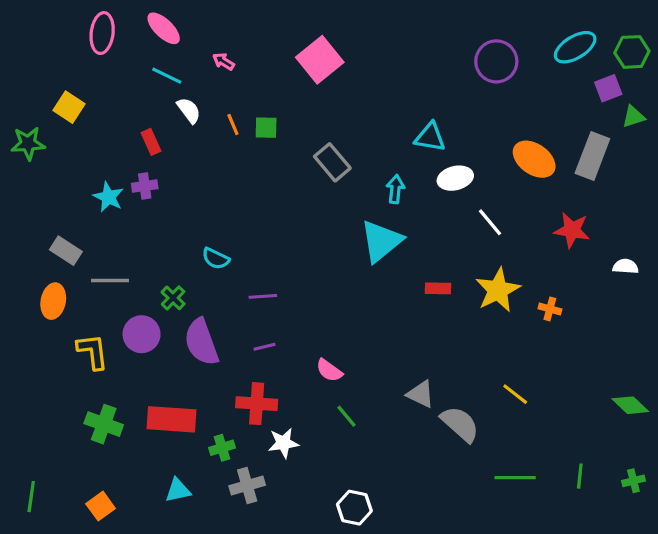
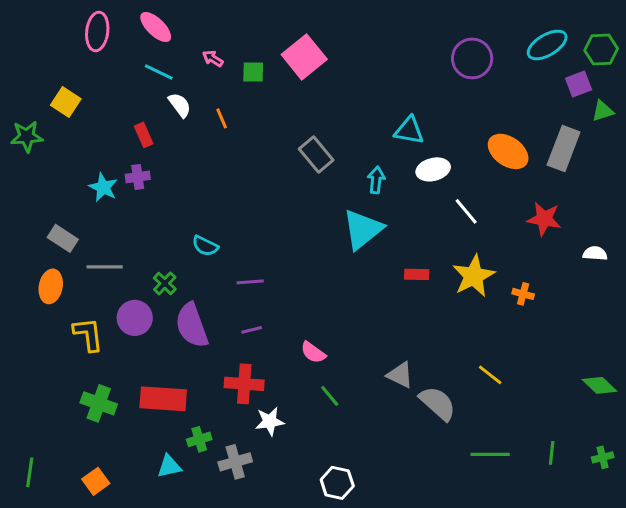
green square: (266, 128) -> (253, 72), moved
green cross: (222, 448) -> (199, 439), moved

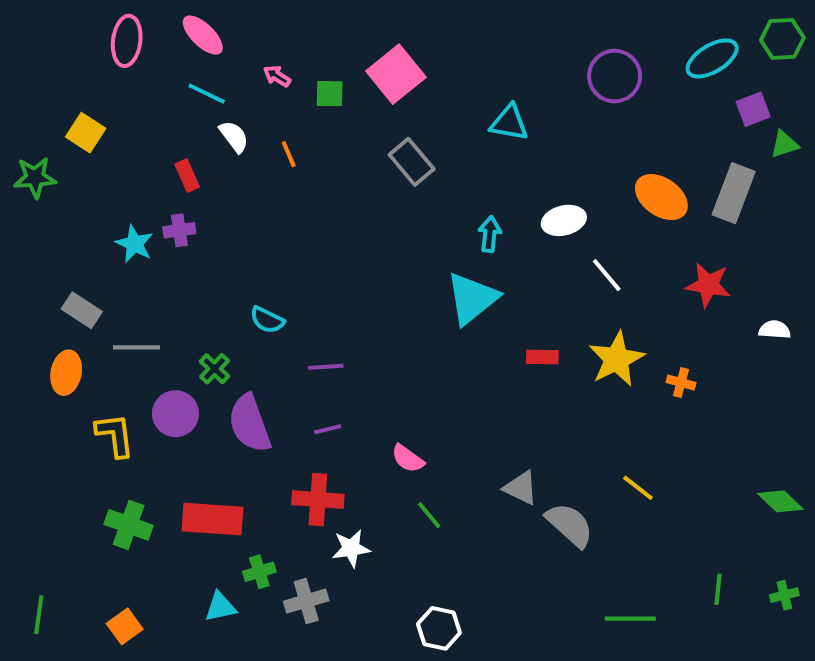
green hexagon: (601, 49) -> (782, 39), moved
cyan triangle: (409, 130) -> (509, 123), moved
gray rectangle: (316, 154) -> (412, 162), moved
green line: (490, 454) -> (630, 619), moved

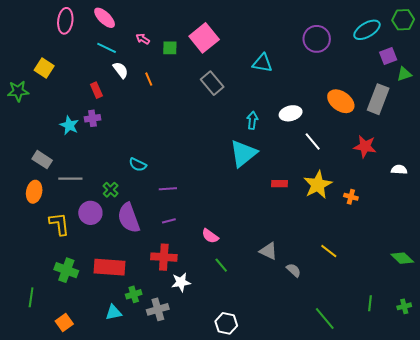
gray semicircle: (570, 525) -> (294, 270), size x0.6
green line: (39, 615) -> (31, 297), moved
green line: (630, 619) -> (325, 318), turned 50

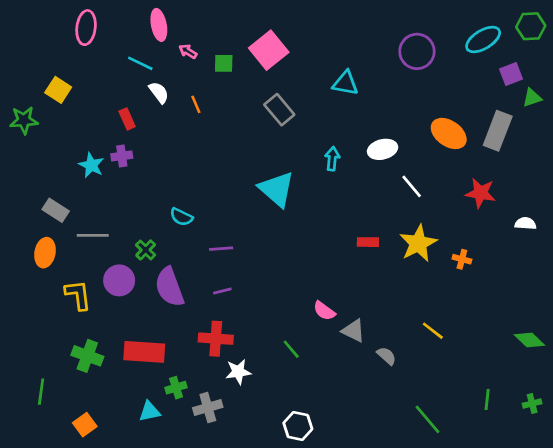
pink ellipse: (105, 18) -> (159, 25), moved, turned 35
cyan triangle: (243, 154) -> (277, 189), moved, turned -40
pink semicircle: (210, 236) -> (324, 311), moved

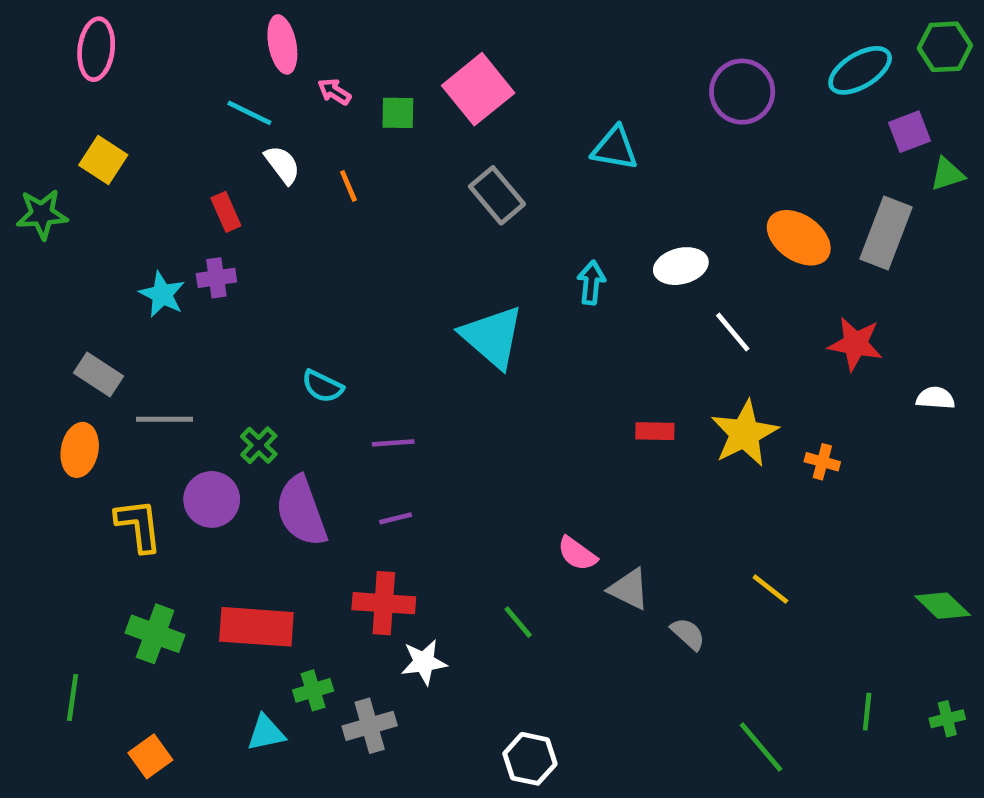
pink ellipse: (86, 28) -> (96, 49), moved

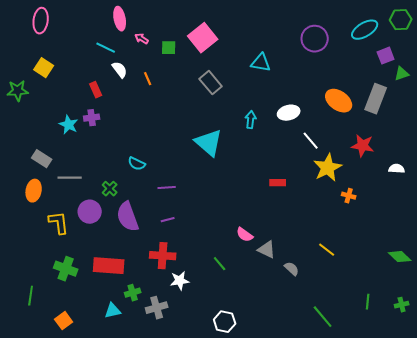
yellow star: (744, 433) -> (328, 168), moved

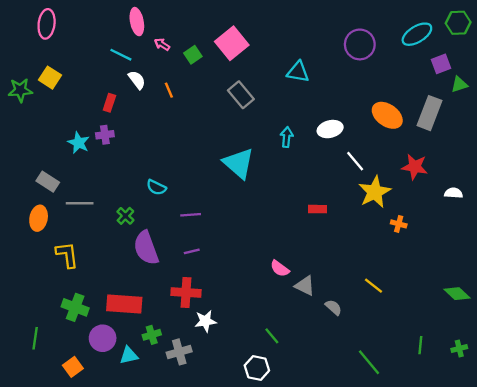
green square: (169, 48) -> (193, 55), turned -35
red rectangle: (96, 90) -> (109, 103), turned 42
green star: (18, 91) -> (20, 90), moved
purple circle: (90, 212) -> (103, 338), moved
green line: (220, 264) -> (272, 336), moved

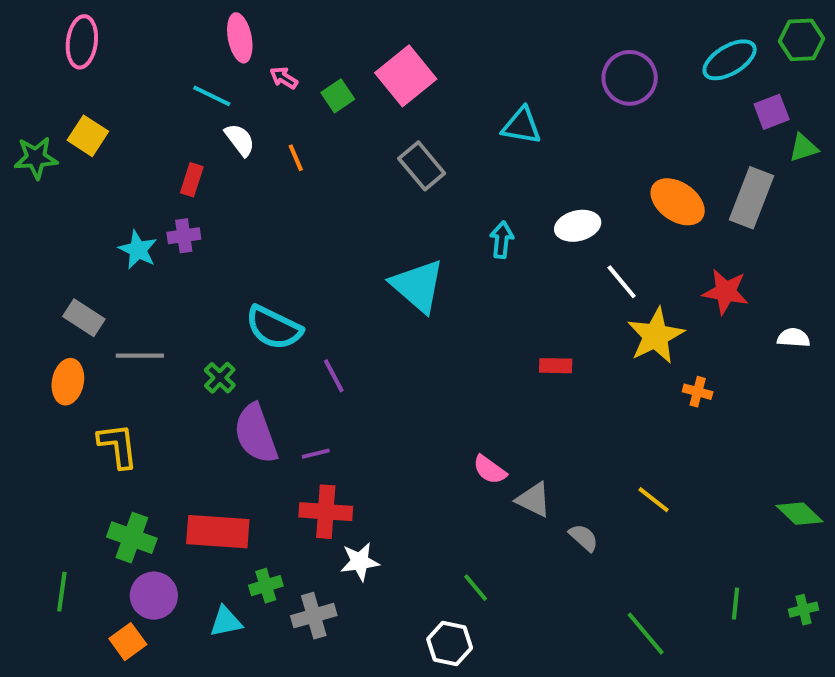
cyan semicircle: (156, 187) -> (274, 328), size x1.6
purple line: (191, 215) -> (334, 376), turned 66
purple line: (192, 251) -> (316, 454), moved
purple circle: (103, 338) -> (154, 596), moved

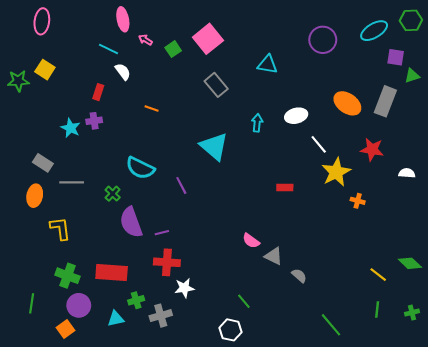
purple square: (772, 112) -> (396, 57), turned 30
orange line: (296, 158) -> (152, 109), moved, turned -48
purple line: (334, 376) -> (181, 185), moved
yellow line: (654, 500) -> (378, 275), moved

